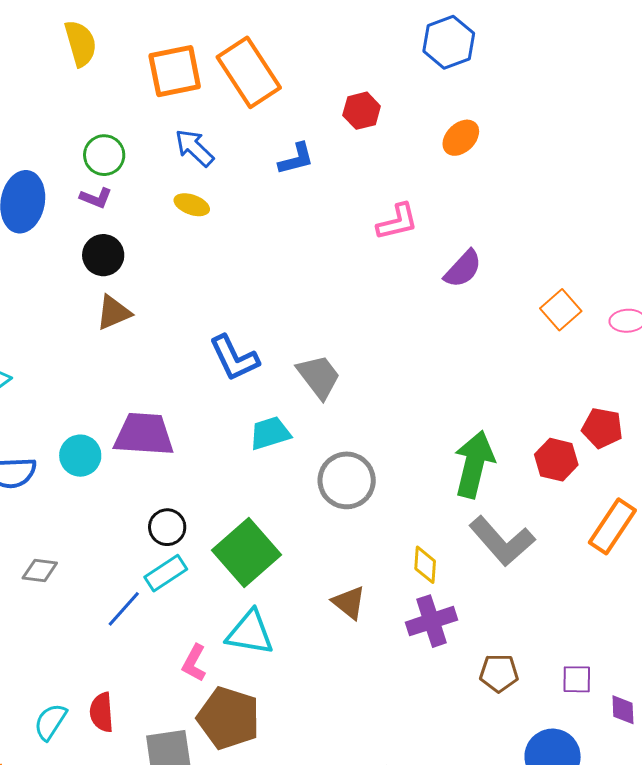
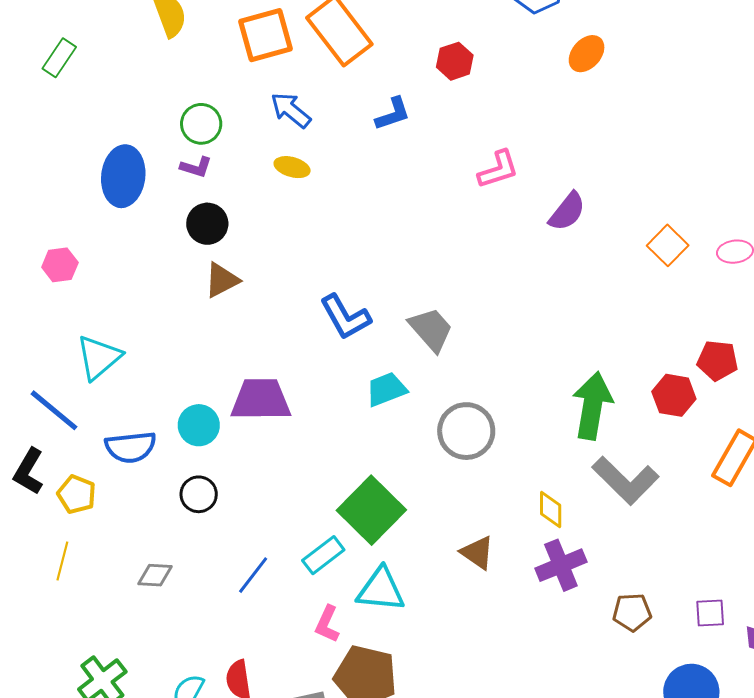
orange ellipse: (461, 138) -> (587, 54), moved
black circle: (167, 527) -> (199, 494), moved
gray diamond: (40, 570) -> (155, 575), moved
cyan rectangle: (166, 573) -> (323, 555), moved

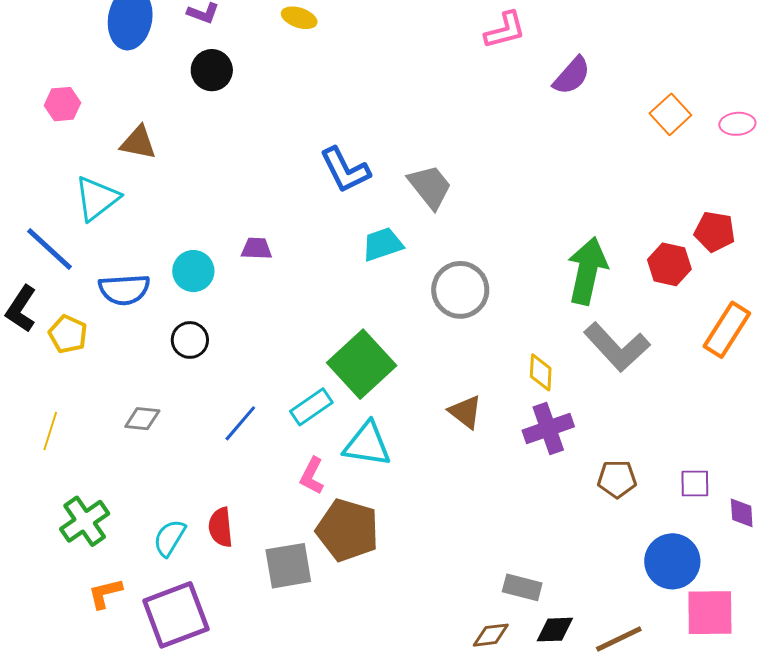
brown triangle: (222, 280) -> (138, 143), moved, turned 36
purple trapezoid: (261, 400) -> (257, 248), size x0.5
yellow line: (62, 561) -> (50, 431), moved

